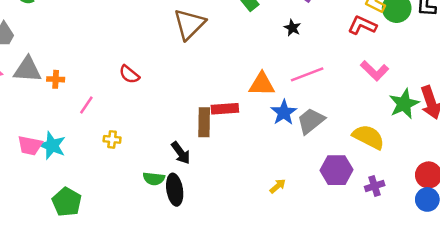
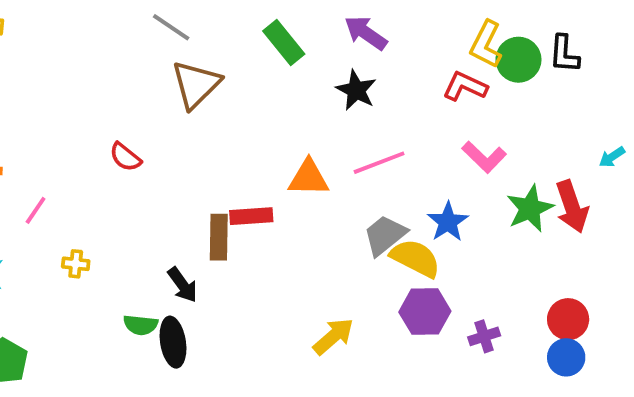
black star: (292, 28) -> (356, 90), size x1.5
red semicircle: (129, 74) -> (125, 157), moved
blue star: (284, 112) -> (448, 222), moved
yellow semicircle: (368, 137) -> (415, 258), moved
yellow arrow: (278, 186) -> (333, 336), size x1.6

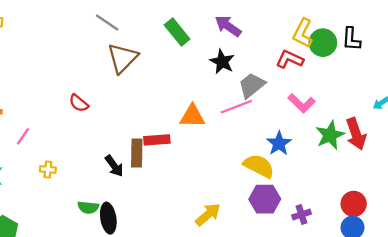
gray trapezoid: (385, 235) -> (252, 85), moved
black arrow: (183, 285) -> (114, 166), moved

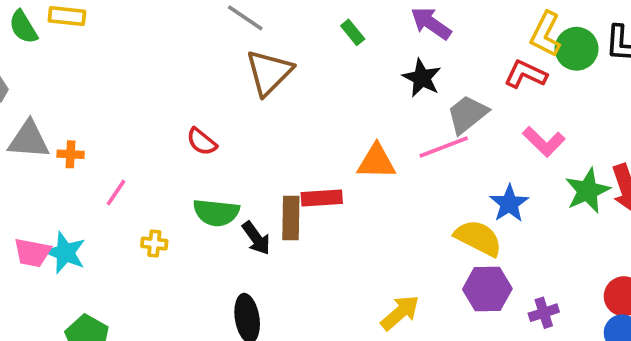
green rectangle: (177, 32) -> (353, 32), size x0.6
green semicircle: (88, 207) -> (216, 213), moved, size x1.4

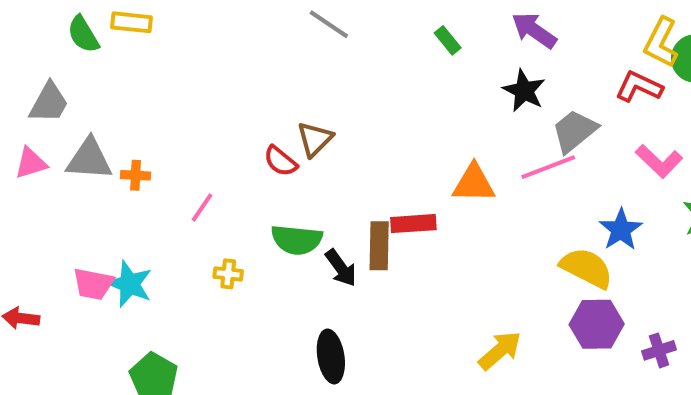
brown triangle: (269, 72) -> (315, 139), moved, size x0.7
pink line: (116, 193) -> (202, 207), moved

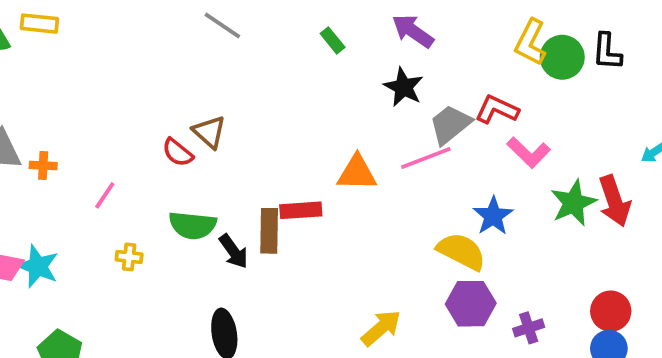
red L-shape: (639, 87) -> (497, 109), moved
brown triangle: (315, 139) -> (209, 132), turned -33

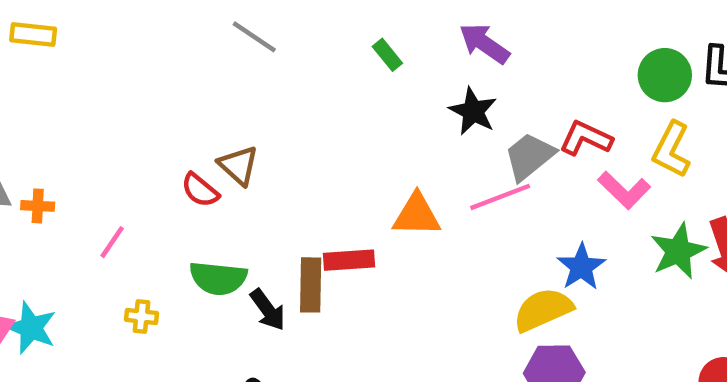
yellow L-shape: (530, 42) -> (672, 150), moved
yellow semicircle: (461, 251) -> (543, 310), turned -51

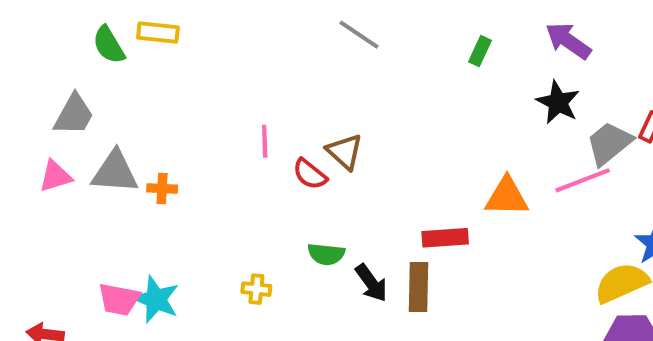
green rectangle: (387, 55) -> (480, 51), turned 64
pink line: (112, 242) -> (265, 141), moved, turned -36
green semicircle: (218, 278) -> (326, 254), size x0.7
brown rectangle: (311, 285) -> (418, 287), moved

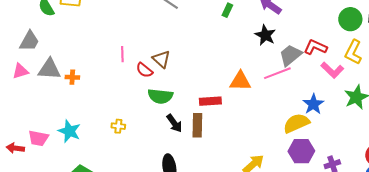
green semicircle: (326, 254) -> (160, 96), moved, size x1.4
pink trapezoid: (119, 299) -> (38, 138), moved

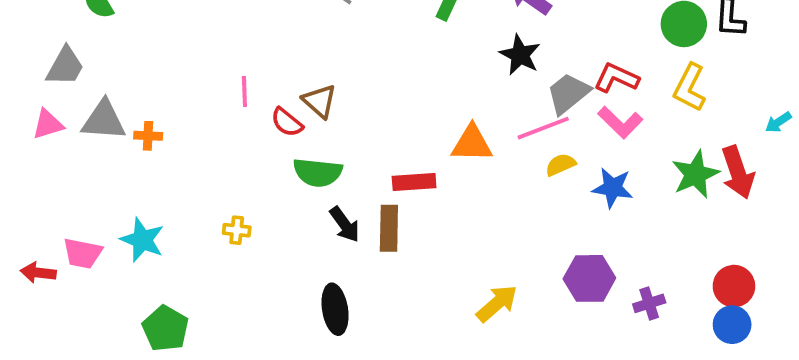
pink L-shape: (332, 70) -> (620, 122), moved
blue star: (313, 104) -> (613, 188), turned -30
yellow semicircle: (296, 123) -> (561, 165), moved, size x0.6

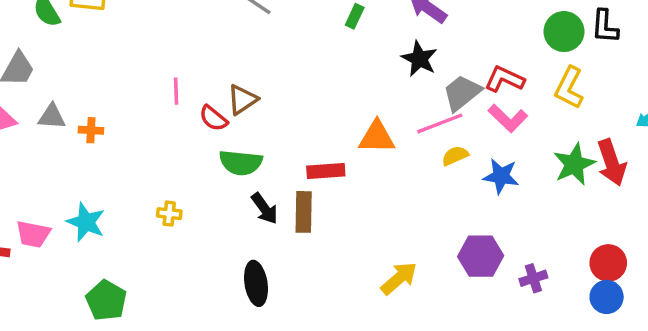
brown triangle: (320, 101) -> (242, 100), turned 44
gray triangle: (104, 120) -> (52, 117), size x0.7

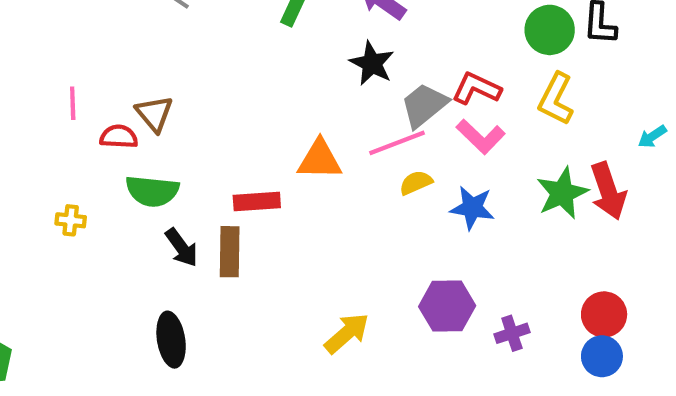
brown triangle: (242, 100) -> (154, 114), turned -36
red semicircle: (213, 118) -> (119, 137), turned 144
yellow cross: (169, 214) -> (71, 220), moved

